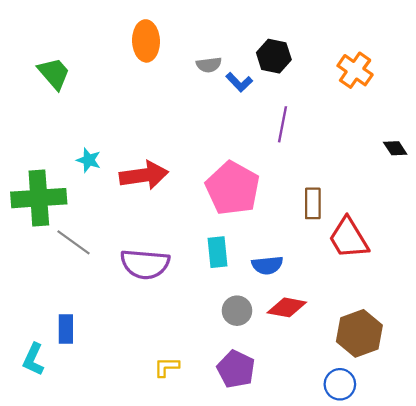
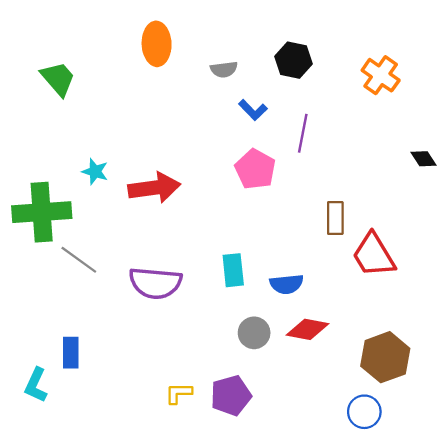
blue L-shape: (239, 82) -> (253, 110), moved
pink pentagon: (233, 188) -> (255, 169), moved, size x0.7
purple pentagon: (236, 369) -> (231, 396), moved, turned 30

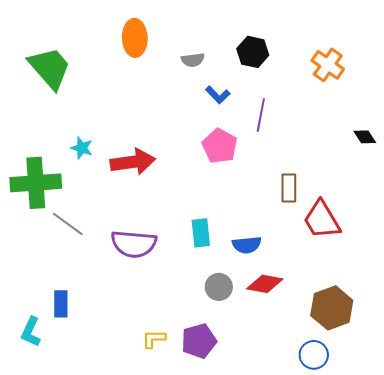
green trapezoid: (58, 79) -> (50, 68), size x1.4

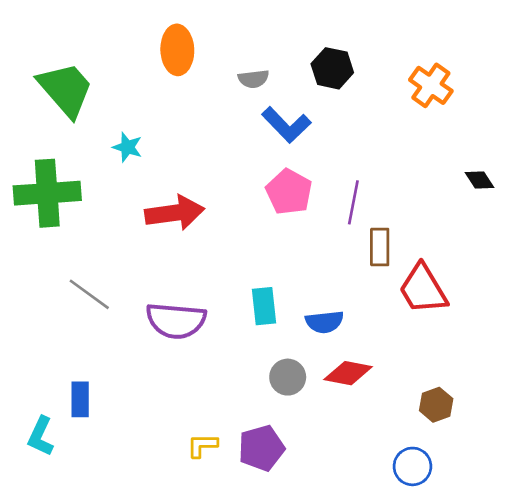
blue L-shape: (218, 95) -> (286, 125), size x1.5
purple line: (261, 115) -> (353, 202), moved
cyan star: (82, 148) -> (127, 147), moved
green cross: (36, 183) -> (47, 193), moved
brown hexagon: (332, 308) -> (436, 405), size x0.6

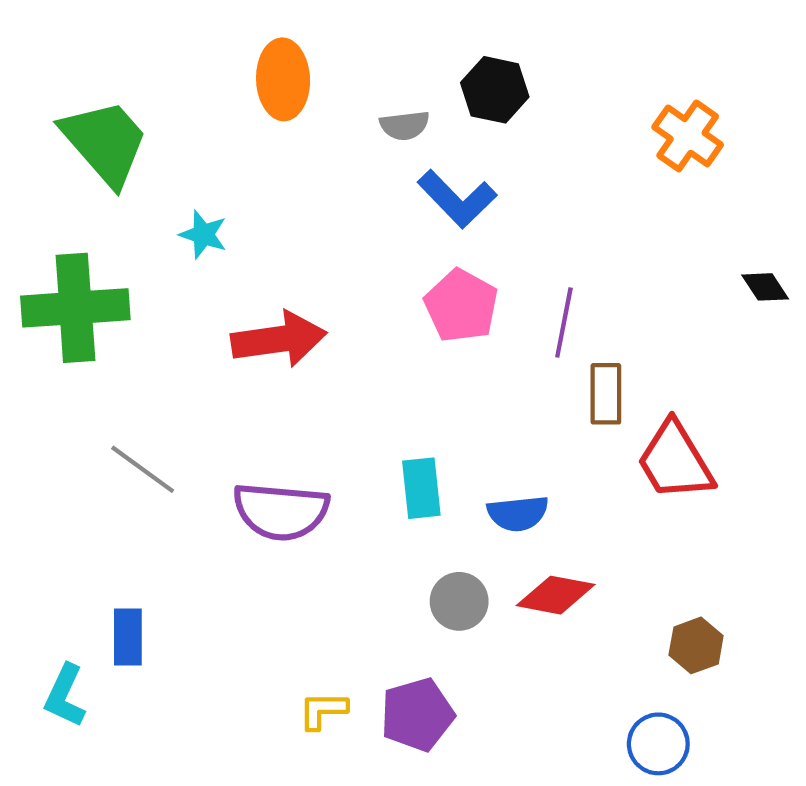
black hexagon: (332, 68) -> (495, 90), moved

